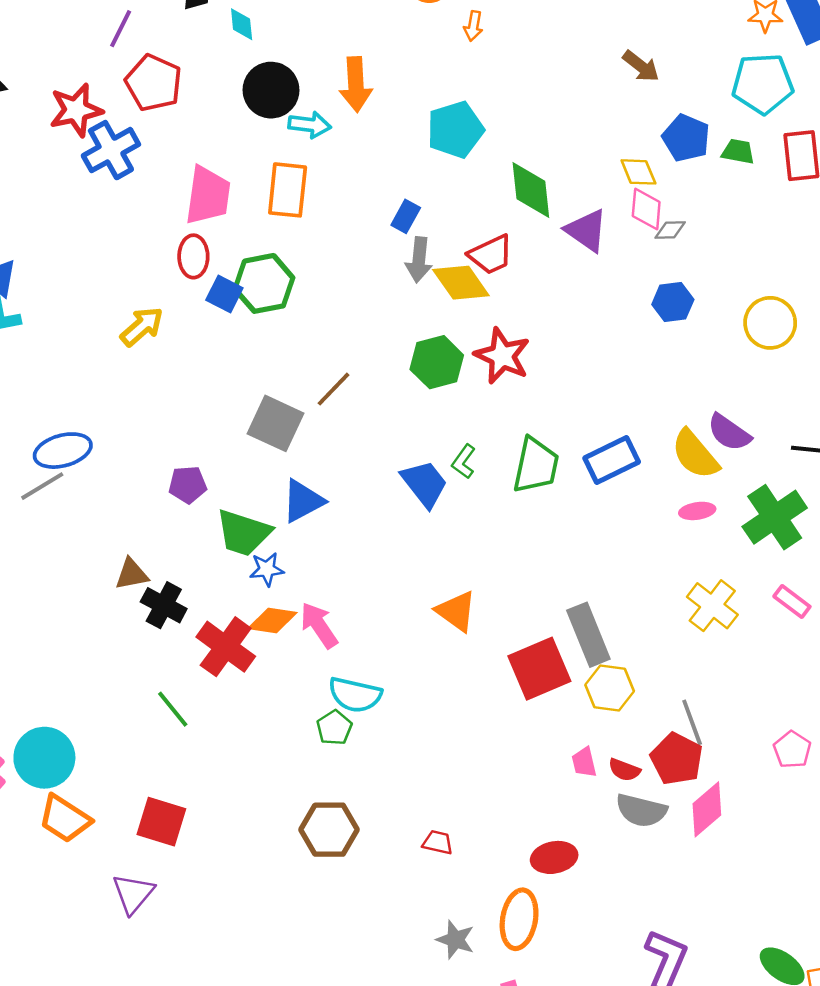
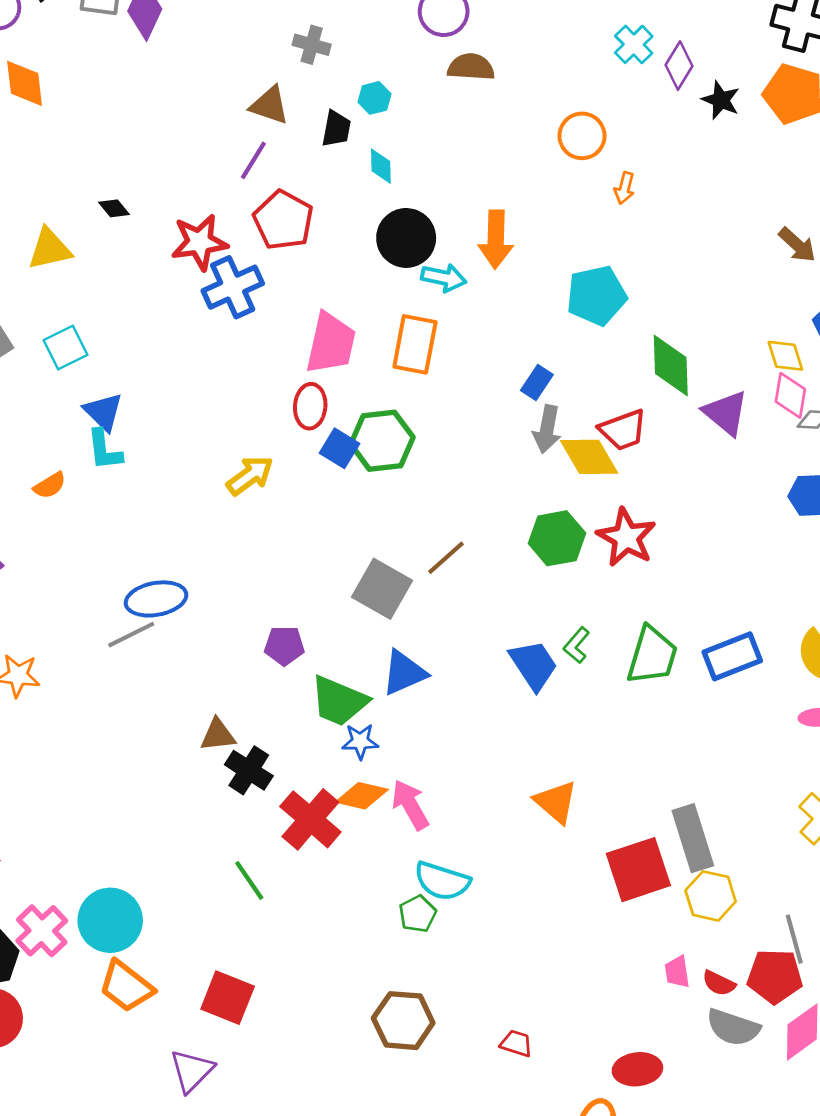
red pentagon: (677, 759) -> (775, 976), turned -30

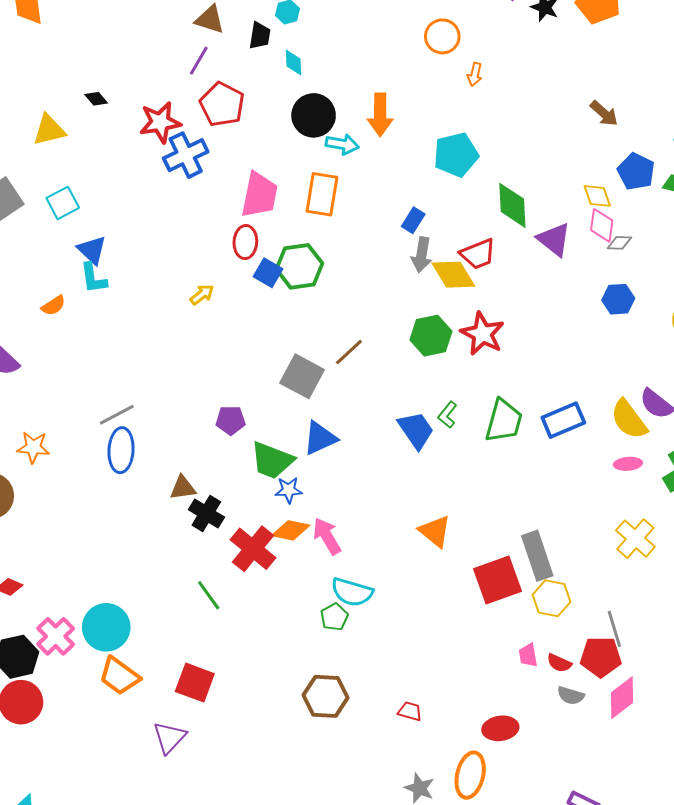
yellow arrow: (250, 475) -> (202, 295), size x0.7
blue ellipse: (156, 599) -> (121, 450), moved, turned -75
gray semicircle: (733, 1027) -> (571, 696), size x0.7

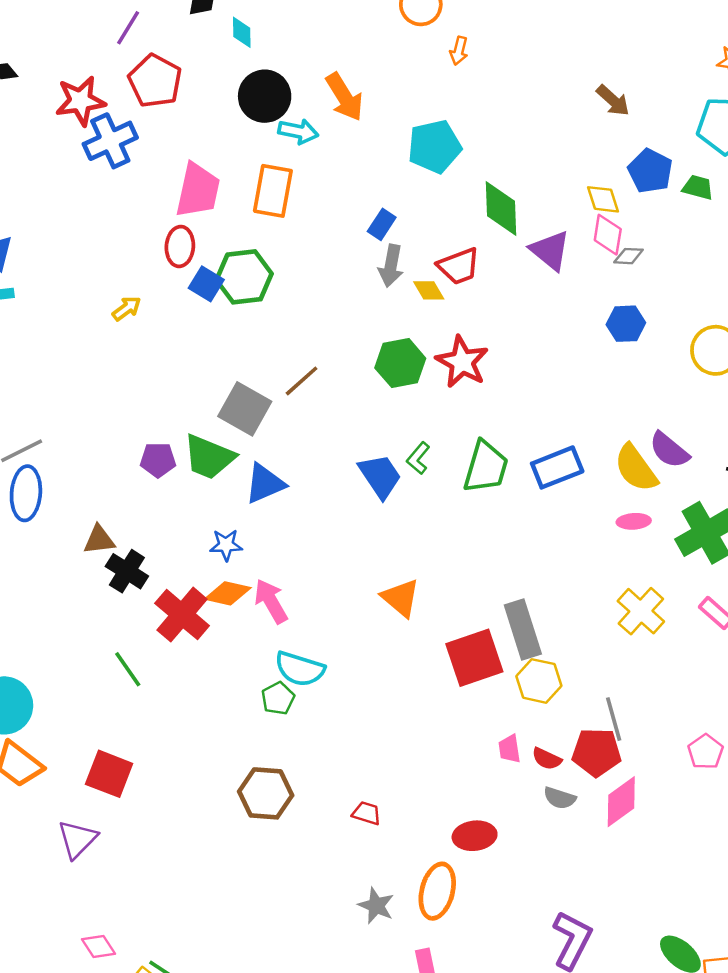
orange arrow: (380, 115) -> (344, 97), turned -33
yellow diamond: (453, 275) -> (429, 290), size x0.6
green trapezoid: (272, 460) -> (209, 457), moved

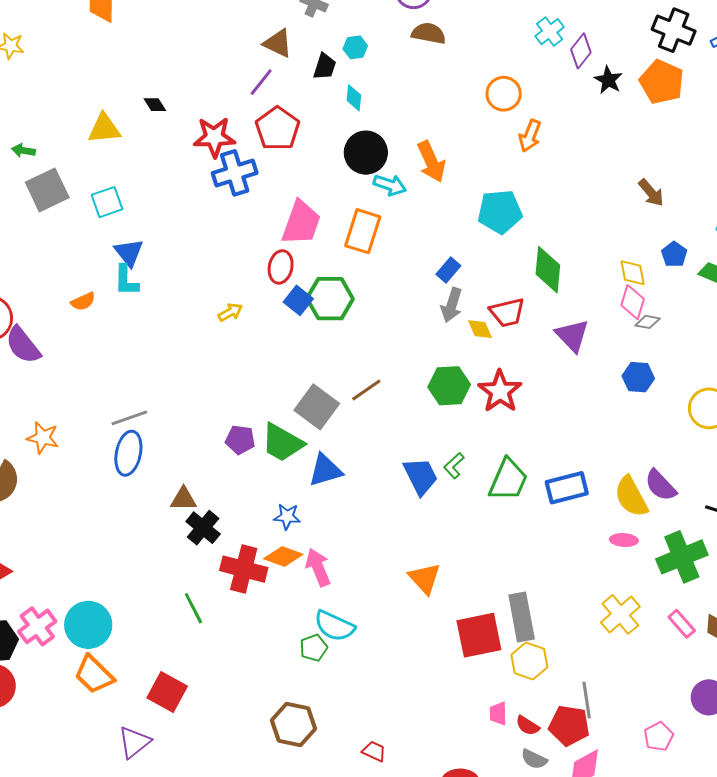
orange arrow: (459, 51) -> (530, 136), size x1.4
blue pentagon: (650, 171) -> (674, 254), size x0.7
purple triangle: (550, 250) -> (572, 336), moved
red cross: (182, 615) -> (244, 569), turned -33

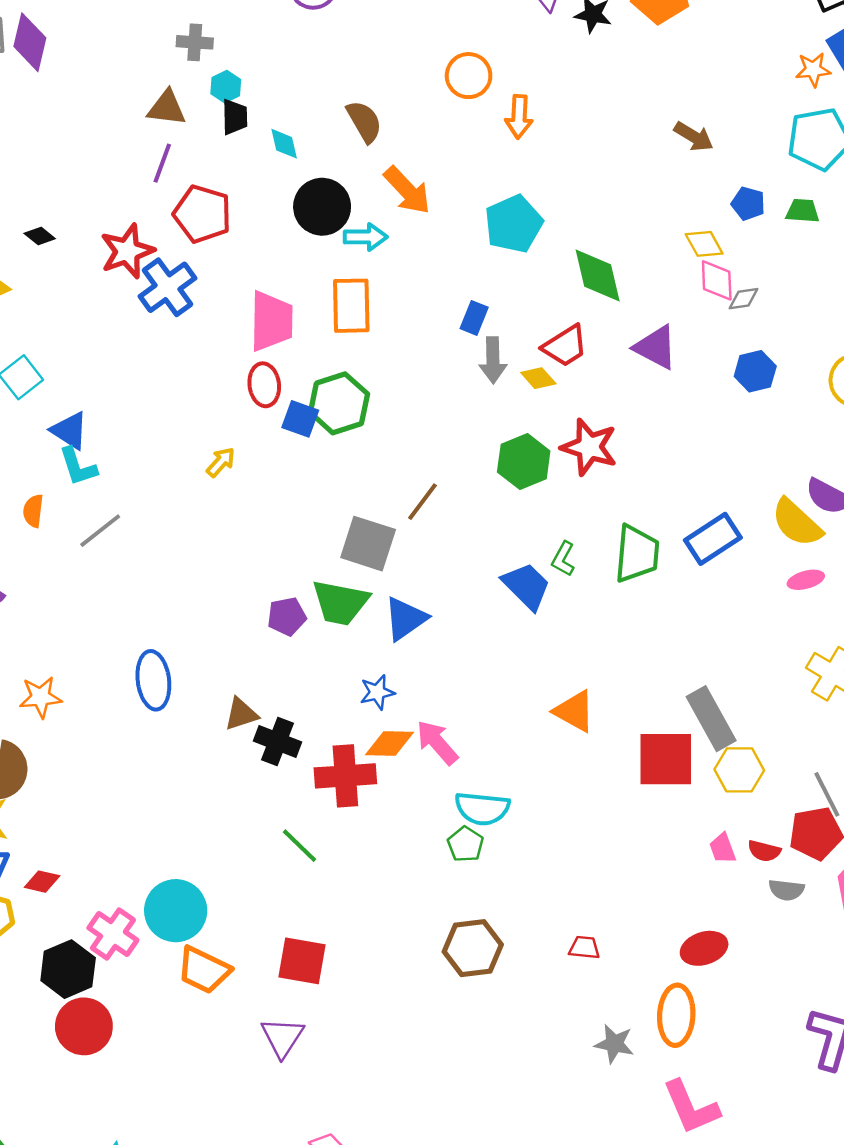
brown semicircle: (429, 33) -> (364, 122), moved, turned 68
cyan hexagon: (355, 47) -> (226, 87), moved
orange semicircle: (83, 301) -> (33, 511), turned 140
gray line: (129, 418) -> (100, 531), moved
red square: (479, 635) -> (666, 759), turned 30

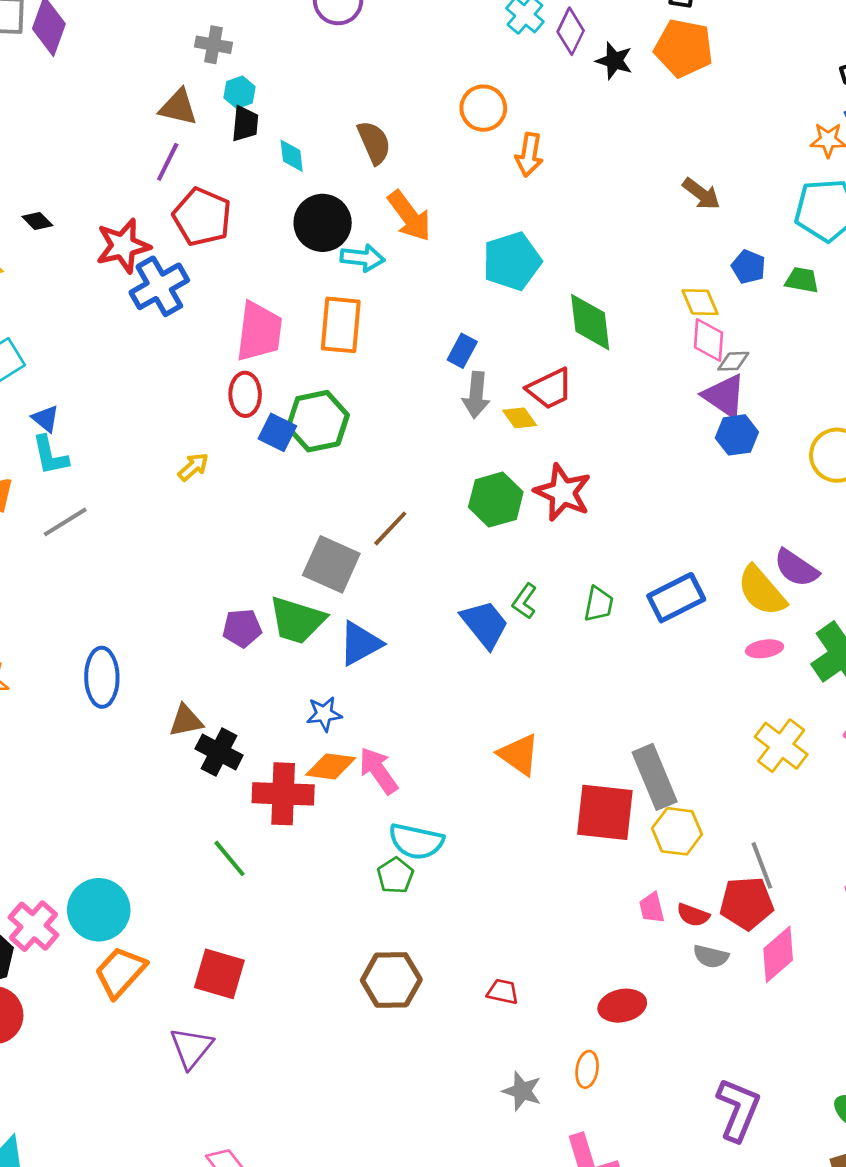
purple triangle: (656, 347) -> (724, 396), moved
blue triangle: (70, 431) -> (46, 419), size x0.7
green trapezoid: (637, 554) -> (599, 604), size x0.6
orange trapezoid: (204, 970) -> (120, 972), turned 100
orange ellipse: (676, 1015) -> (587, 1069), size x0.6

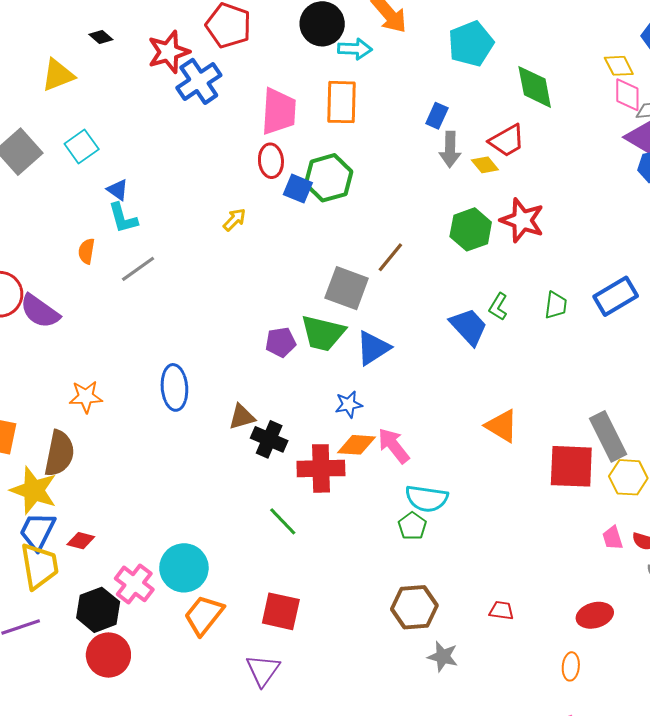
gray star: (522, 1091) -> (443, 657), moved

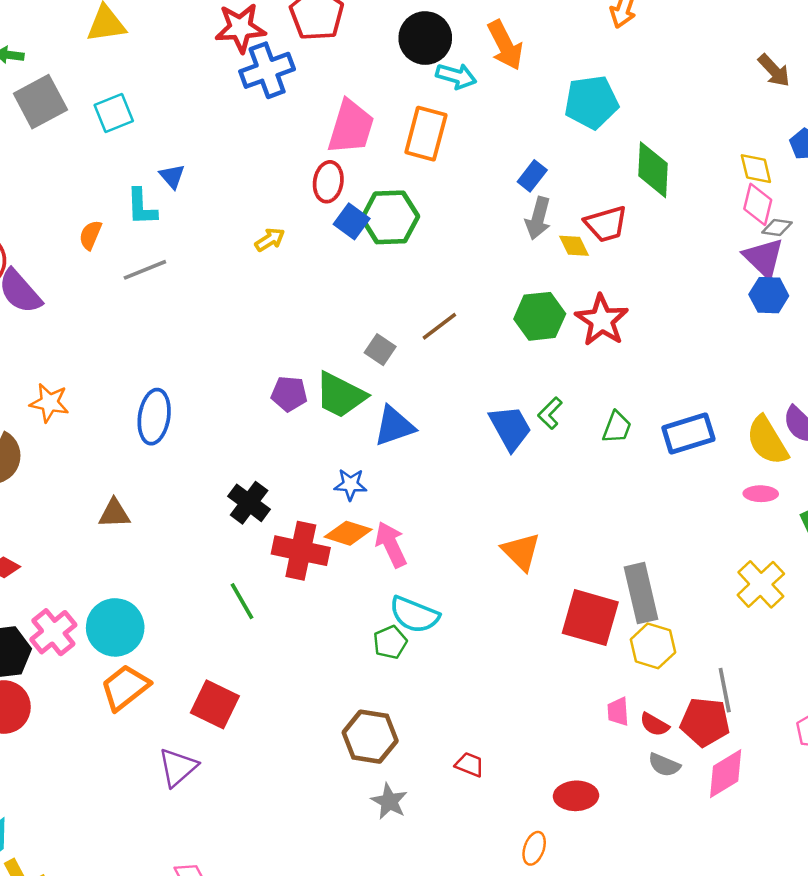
blue triangle: (118, 190) -> (172, 176), moved
gray square: (347, 288) -> (380, 350), size x0.6
brown triangle: (242, 417) -> (114, 513), moved

